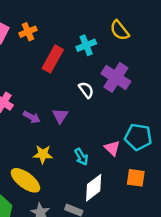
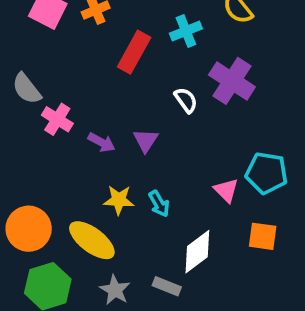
cyan arrow: (81, 157) -> (159, 204), moved

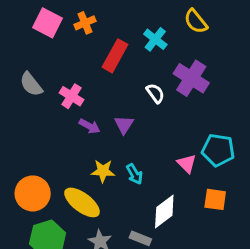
cyan cross: (186, 31) -> (155, 39), turned -30
pink cross: (57, 119) -> (72, 96), moved

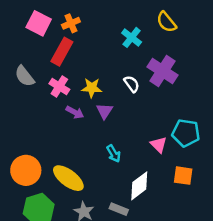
red rectangle: (115, 56) -> (62, 52), moved
yellow star: (103, 171) -> (92, 88), moved

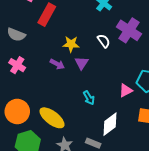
gray semicircle: (25, 76) -> (16, 35), turned -30
pink cross: (59, 87) -> (17, 65), moved
pink triangle: (159, 145) -> (126, 90), turned 48

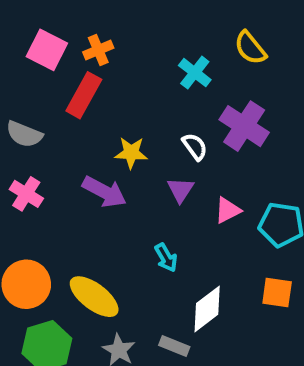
purple triangle: (82, 63) -> (180, 190), moved
purple arrow: (57, 64) -> (104, 192), size x1.5
pink triangle: (126, 90) -> (228, 210), moved

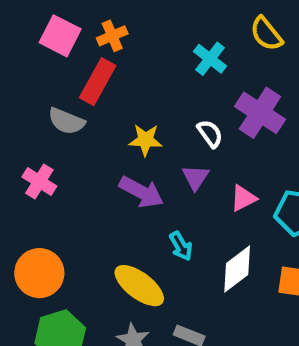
gray semicircle: (24, 134) -> (66, 121), moved
purple arrow: (104, 192) -> (141, 192), moved
yellow ellipse: (94, 297) -> (139, 286), moved
white diamond: (207, 309) -> (237, 269), moved

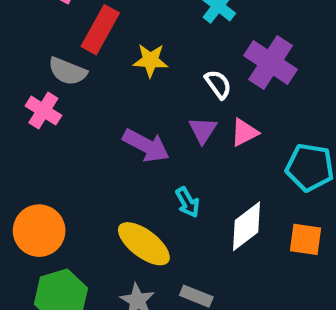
yellow star: (146, 140) -> (150, 60), moved
pink cross: (39, 182) -> (43, 111), moved
pink triangle: (243, 198) -> (244, 132), moved

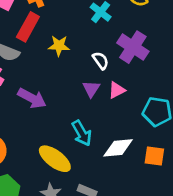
purple arrow: (146, 145) -> (32, 98), moved
cyan arrow: (188, 202) -> (82, 133), size x1.4
white diamond: (247, 226) -> (118, 148), turned 32

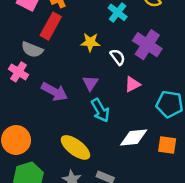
yellow star: (59, 46) -> (90, 42), moved
purple triangle: (91, 89) -> (90, 83), moved
cyan arrow: (82, 133) -> (100, 110), moved

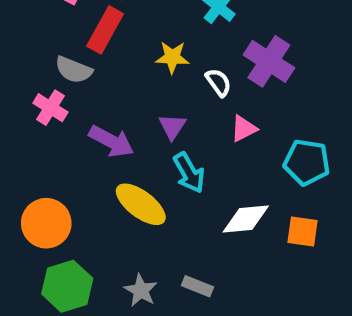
yellow ellipse: (75, 147) -> (141, 204), moved

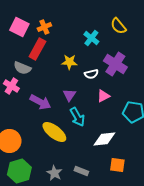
white semicircle: (219, 82) -> (91, 74), turned 112
orange square: (303, 232) -> (117, 165), moved

